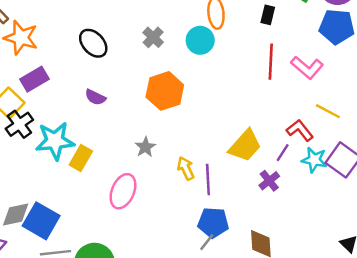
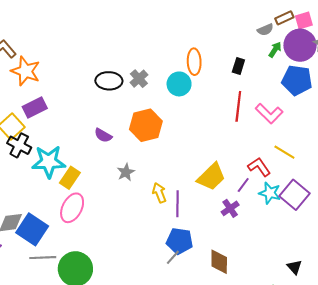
black ellipse: (93, 43) -> (109, 81), moved, turned -50
purple semicircle: (95, 97) -> (103, 135), moved
black cross: (19, 124) -> (19, 145), turned -30
pink ellipse: (123, 191) -> (72, 208), moved

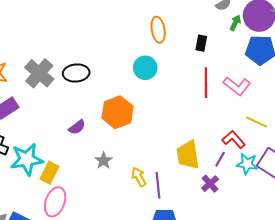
orange ellipse: (194, 62) -> (158, 30), moved
gray cross: (139, 79) -> (39, 73), moved, size x1.6
purple semicircle: (103, 135) -> (77, 127), turned -60
yellow trapezoid: (211, 177) -> (188, 155), turned 132

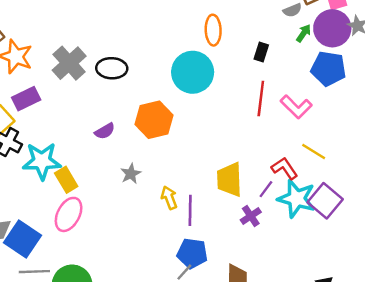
cyan circle: (145, 68) -> (193, 72), size x1.5
cyan star: (247, 164) -> (297, 199), size x1.5
yellow rectangle: (49, 173) -> (66, 180), turned -65

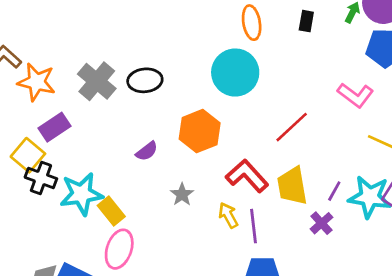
black rectangle: (261, 52) -> (306, 21), moved
red line: (261, 98) -> (292, 127), moved, turned 48
red L-shape: (285, 168) -> (247, 176), moved, size x1.4

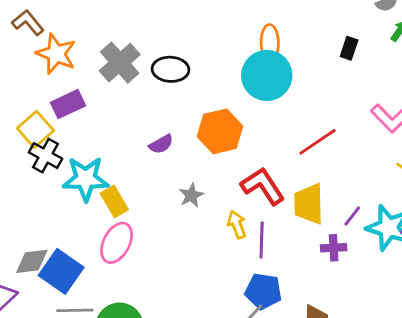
black rectangle: (306, 21) -> (349, 48), moved
orange ellipse: (252, 23) -> (270, 43), moved
purple cross: (322, 223) -> (334, 248), turned 30

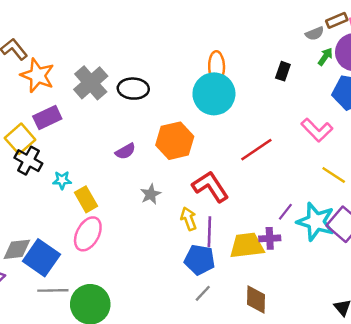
cyan star: (86, 179) -> (62, 180), size x0.5
yellow trapezoid: (309, 204) -> (247, 246), moved, turned 84
blue pentagon: (263, 291) -> (200, 260), moved

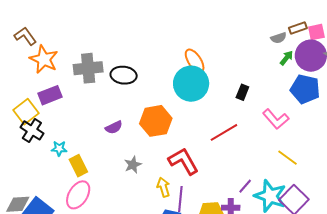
orange ellipse: (217, 67) -> (195, 61), turned -35
black rectangle: (283, 71) -> (242, 92), moved
gray cross: (91, 83) -> (88, 68), turned 32

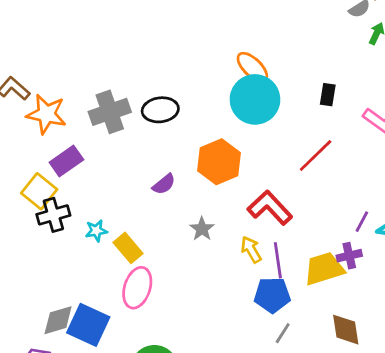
black cross: (32, 130) -> (53, 215), turned -35

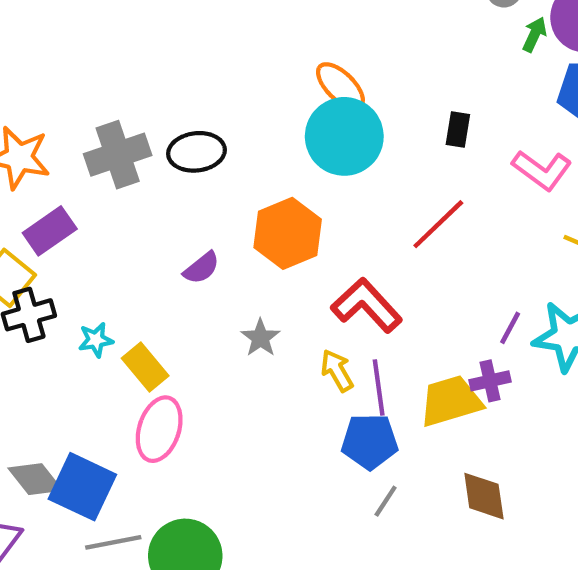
gray diamond: (58, 320) -> (35, 479), turned 68

